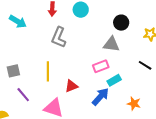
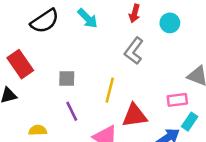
cyan rectangle: (114, 80) -> (190, 122), turned -40
red triangle: (71, 86) -> (135, 115), size x1.5

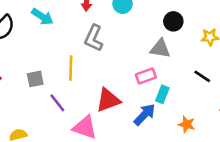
yellow line: (110, 90) -> (71, 68), moved
purple line: (72, 111) -> (57, 103), moved

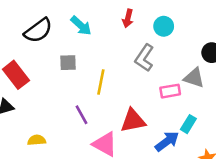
gray L-shape: (94, 38) -> (144, 58), moved
pink rectangle: (146, 76) -> (170, 91), moved
gray square: (35, 79) -> (68, 63), moved

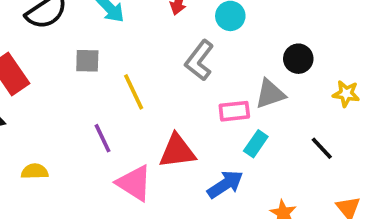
gray triangle: (194, 78) -> (270, 94), turned -40
yellow line: (101, 82) -> (134, 92), turned -40
cyan rectangle: (188, 124) -> (256, 144), moved

